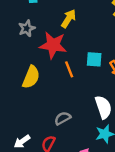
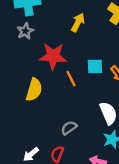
yellow arrow: (69, 19) -> (78, 22), moved
gray star: (27, 28) -> (25, 31), moved

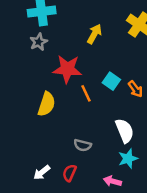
cyan square: (95, 67) -> (111, 81), turned 35
gray semicircle: (69, 128) -> (83, 145), turned -133

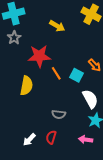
yellow arrow: (94, 34) -> (57, 26), turned 98
cyan square: (111, 81) -> (77, 75), moved

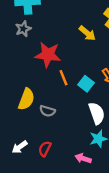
yellow arrow: (57, 26) -> (87, 33), moved
yellow semicircle: (26, 86) -> (26, 99), moved
gray semicircle: (59, 114) -> (47, 111), moved

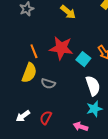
yellow arrow: (87, 33) -> (68, 12), moved
red star: (48, 55) -> (61, 48), moved
orange line: (64, 78) -> (34, 51), moved

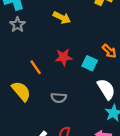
red star: (61, 48) -> (64, 57), size x0.7
yellow semicircle: (29, 73) -> (21, 91), moved, turned -48

